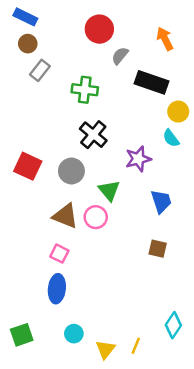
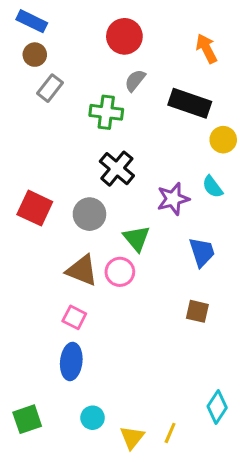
gray semicircle: (120, 56) -> (135, 80), moved
cyan semicircle: (171, 138) -> (213, 187), moved

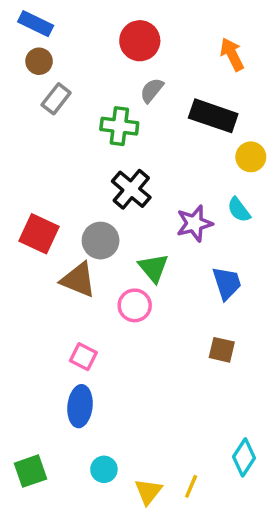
brown triangle: (82, 270) -> (78, 280), moved

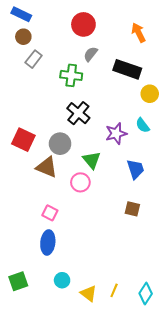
cyan diamond: (244, 457) -> (146, 293), moved
yellow triangle: (148, 492) -> (89, 293), turned -30

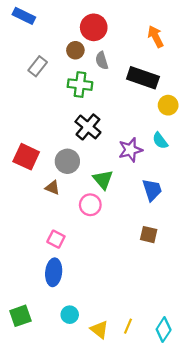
brown circle: (23, 37) -> (75, 50), moved
gray semicircle: (91, 54) -> (102, 61), turned -56
brown triangle: (47, 167) -> (53, 188), size x0.6

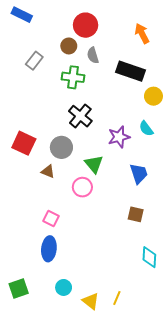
cyan diamond: (164, 330) -> (149, 257), moved, turned -30

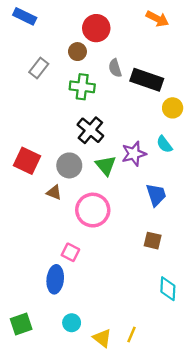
orange arrow: (142, 33) -> (157, 19), moved, turned 144
gray semicircle: (93, 55) -> (115, 68), moved
green triangle: (94, 164) -> (106, 165), moved
pink circle: (82, 187) -> (93, 210), size x1.5
pink square: (51, 218) -> (70, 252), moved

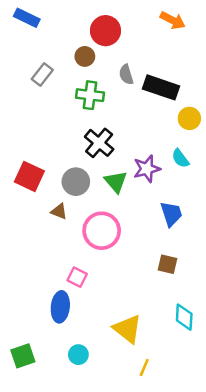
yellow triangle: (102, 338) -> (127, 329), moved, size x1.4

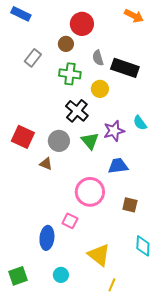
yellow circle: (189, 118) -> (100, 89), moved
blue trapezoid: (171, 214) -> (118, 166), moved, turned -80
pink circle: (102, 231) -> (90, 192), moved
pink square: (77, 277) -> (70, 221), moved

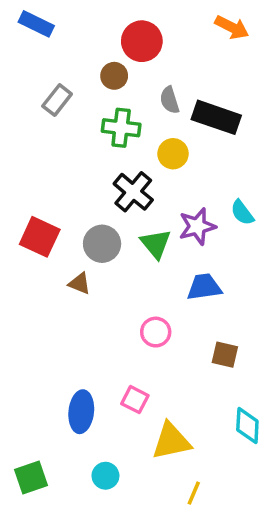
pink circle: (90, 192) -> (156, 332), size x0.6
pink square: (70, 221) -> (135, 400), moved
yellow triangle: (99, 255) -> (171, 441), turned -50

